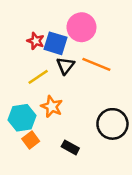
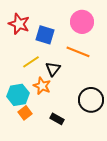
pink circle: (81, 27) -> (82, 22), moved
red star: (36, 41) -> (19, 24), moved, size x1.5
black triangle: (65, 66) -> (53, 69), moved

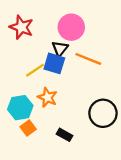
pink circle: (82, 22) -> (71, 27), moved
blue square: (45, 35) -> (54, 63), moved
black triangle: (53, 69) -> (60, 49), moved

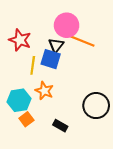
red star: (21, 27) -> (20, 40), moved
orange line: (88, 59) -> (82, 41), moved
yellow line: (35, 70) -> (33, 65), turned -48

